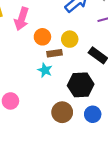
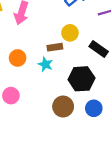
orange circle: (42, 37) -> (18, 58), moved

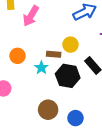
black hexagon: (81, 79) -> (68, 76), moved

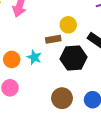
orange circle: (18, 56) -> (12, 59), moved
cyan star: (41, 68) -> (34, 57), moved

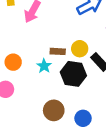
yellow circle: (68, 25) -> (80, 49), moved
cyan star: (34, 57) -> (44, 66), moved

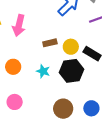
brown rectangle: (58, 51) -> (50, 43), moved
orange circle: (13, 62) -> (13, 67), moved

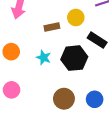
yellow circle: (71, 47) -> (76, 18), moved

